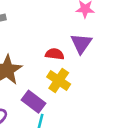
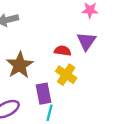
purple rectangle: (33, 102) -> (43, 94), turned 42

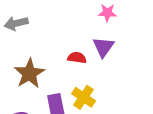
yellow cross: (66, 75) -> (84, 97), moved

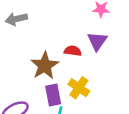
brown star: (29, 74) -> (45, 66), moved

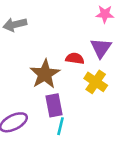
yellow cross: (79, 88) -> (96, 82), moved

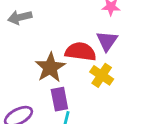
red semicircle: (75, 58) -> (81, 52), size x1.6

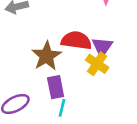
purple triangle: (107, 41) -> (102, 47), moved

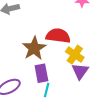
purple triangle: (102, 47) -> (80, 71), moved

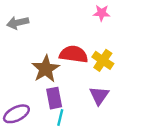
yellow cross: (75, 55) -> (103, 60), moved

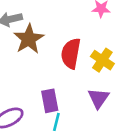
red semicircle: (74, 54) -> (71, 53), turned -88
brown star: (46, 69) -> (29, 39), moved

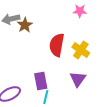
brown star: (29, 39) -> (25, 25), moved, size x0.7

